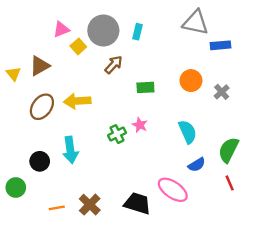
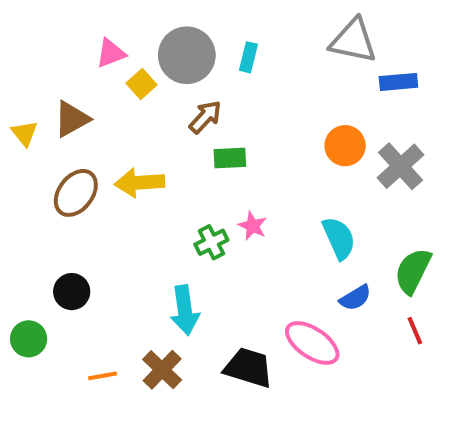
green rectangle: (145, 87) -> (230, 158), moved
gray cross: (222, 92) -> (401, 166), size x1.6
cyan arrow: (70, 150) -> (185, 310), moved

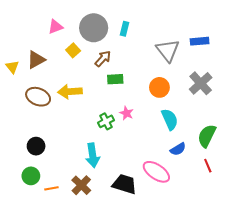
gray triangle: (353, 41) -> (168, 50), moved, turned 40
yellow square: (142, 84) -> (73, 50), moved
orange circle: (345, 146) -> (159, 87), moved
brown ellipse: (76, 193) -> (38, 97), turned 75
green circle: (29, 339) -> (31, 176), moved

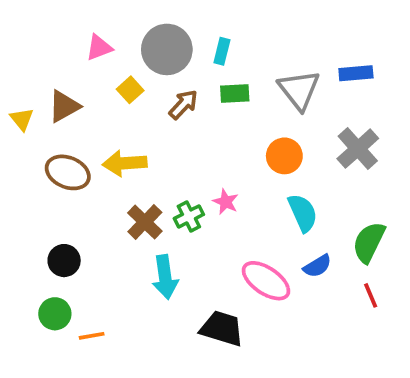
green rectangle: (115, 79) -> (235, 93), moved
pink ellipse: (156, 172) -> (266, 281), moved
brown cross: (81, 185) -> (145, 222), moved

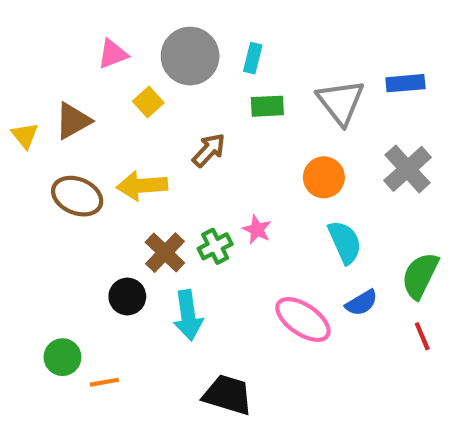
brown arrow: (183, 105) -> (209, 150), moved
black circle: (64, 261) -> (127, 296), moved
black trapezoid: (222, 328) -> (228, 395), moved

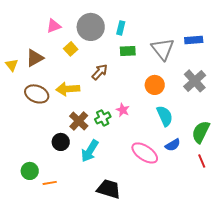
cyan arrow: (188, 315) -> (90, 151), turned 40

